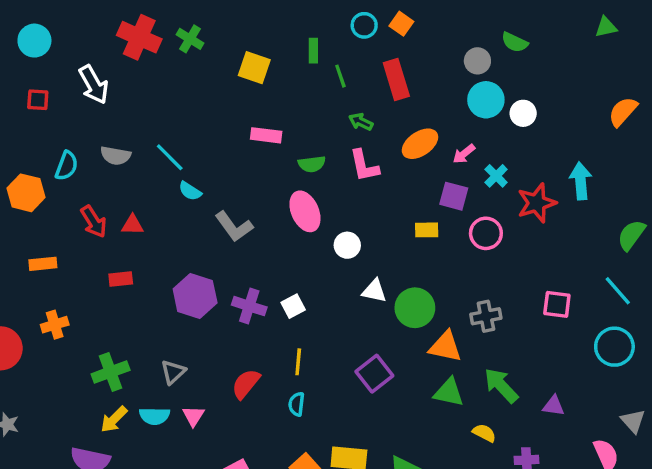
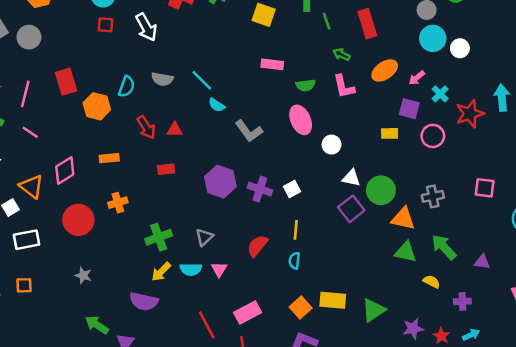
red square: (38, 100) -> (106, 25), moved
purple square: (374, 374) -> (351, 209), moved

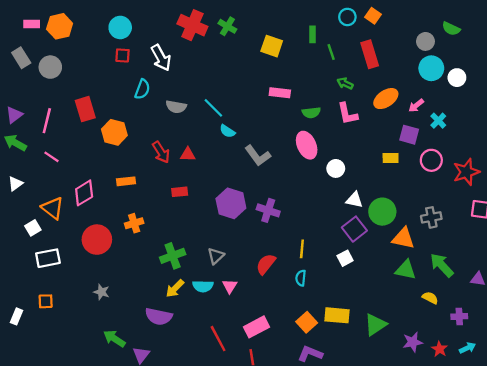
cyan semicircle: (127, 87) -> (142, 89), moved
red star: (470, 114) -> (466, 172), moved
white square: (292, 189) -> (345, 258), moved

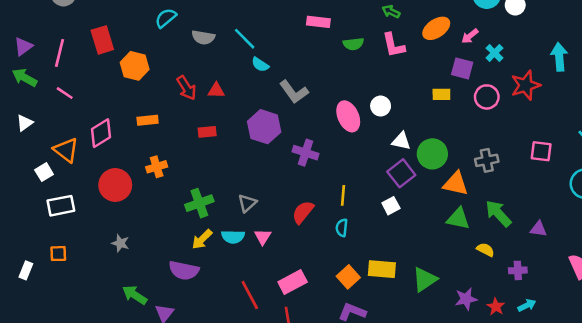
cyan semicircle: (142, 89) -> (166, 18), turned -150
pink ellipse: (307, 145) -> (348, 116), moved
red star: (466, 172) -> (526, 85), moved
purple hexagon: (231, 203) -> (264, 127), moved

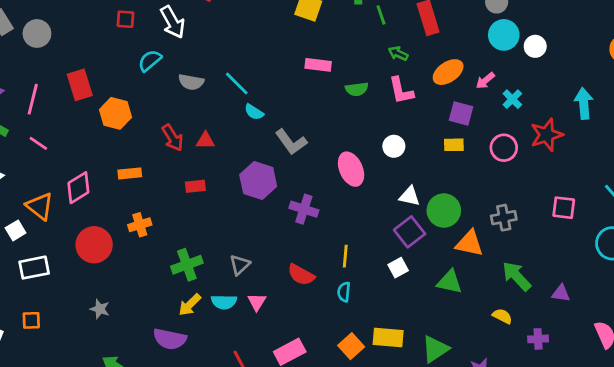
purple square: (462, 68) -> (461, 113), moved
white circle: (381, 106) -> (394, 146), moved
red semicircle: (303, 212) -> (301, 275), turned -100
green triangle: (458, 219) -> (450, 282), moved

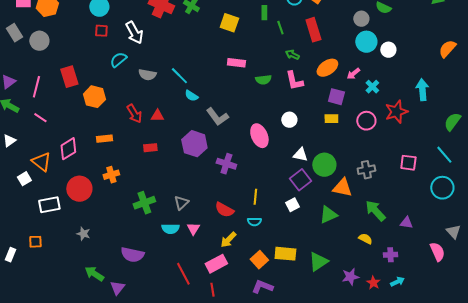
white rectangle: (34, 268) -> (49, 205), moved
green triangle: (450, 282) -> (328, 215), turned -36
cyan semicircle: (344, 292) -> (254, 222), turned -96
yellow arrow: (190, 305) -> (228, 240), moved

